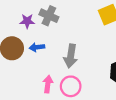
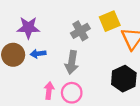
gray cross: (49, 16) -> (80, 31), moved, turned 36
purple star: (27, 21) -> (28, 28), size x1.5

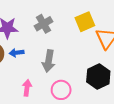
gray cross: (80, 31) -> (43, 24), moved
pink circle: (72, 93) -> (61, 90), moved

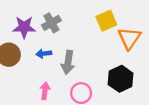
gray cross: (43, 24) -> (51, 23), moved
blue arrow: (17, 53) -> (44, 54), moved

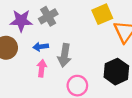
pink arrow: (45, 91) -> (42, 68), moved

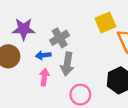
gray cross: (48, 16) -> (60, 38), moved

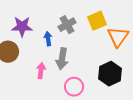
gray cross: (60, 38) -> (67, 25), moved
blue arrow: (43, 55) -> (48, 39), moved, turned 88

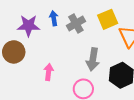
blue arrow: (48, 39) -> (54, 18), moved
gray arrow: (62, 59) -> (93, 59), moved

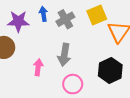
gray arrow: (93, 59) -> (64, 55), moved

